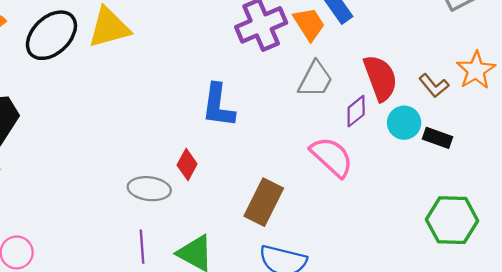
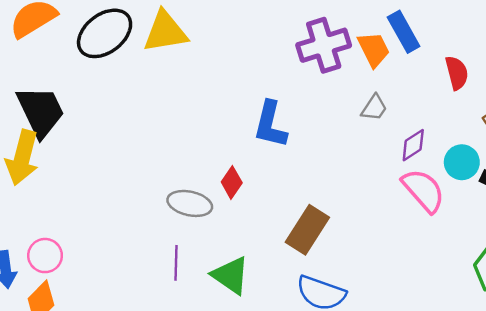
red semicircle: (380, 78) -> (457, 73), moved, size x0.7
gray trapezoid: (315, 79) -> (374, 108), size x0.7
pink semicircle: (332, 157) -> (423, 190), moved

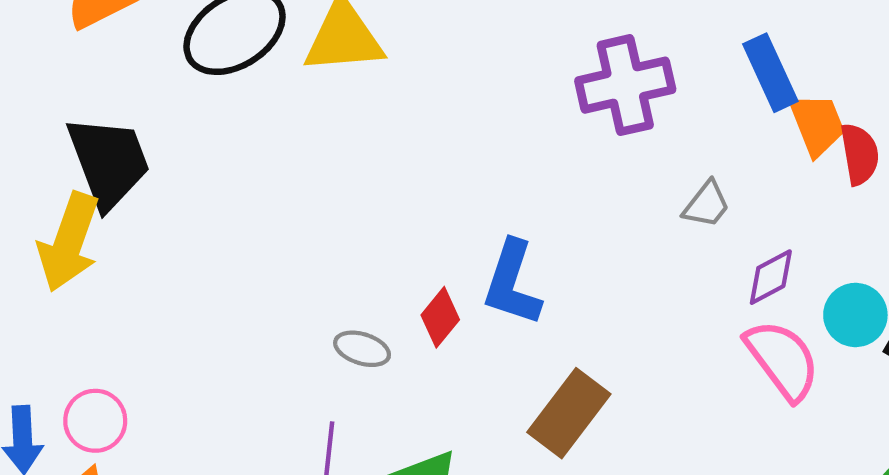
orange trapezoid: (374, 49) -> (817, 124), moved
blue L-shape: (270, 124) -> (512, 283), moved
gray ellipse: (190, 203) -> (362, 349), size x0.7

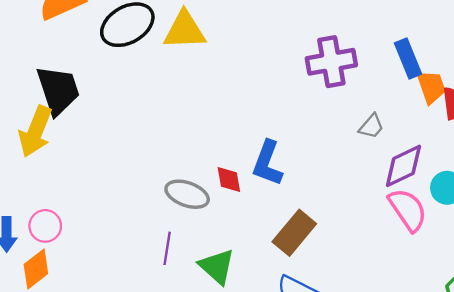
purple diamond: (771, 277) -> (403, 166), size x1.5
red diamond: (440, 317) -> (229, 179), turned -52
gray ellipse: (362, 349) -> (187, 194), size x1.5

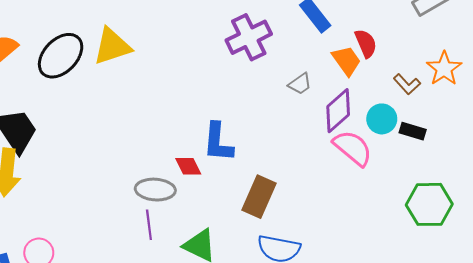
orange trapezoid: (431, 87) -> (346, 61), moved
gray trapezoid: (371, 126) -> (300, 84), turned 30
purple line: (167, 248) -> (149, 225), moved

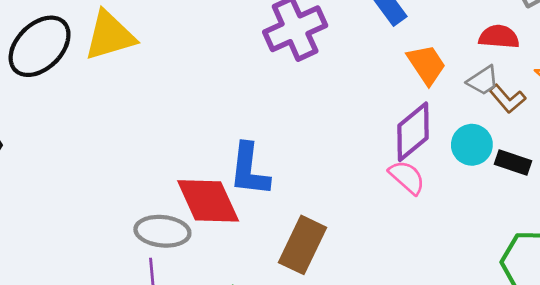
red semicircle: (366, 43) -> (499, 37), moved, turned -64
gray trapezoid: (300, 84) -> (483, 81), moved
pink semicircle: (353, 148) -> (407, 177), moved, size x0.7
red diamond: (188, 166) -> (208, 201), size x1.8

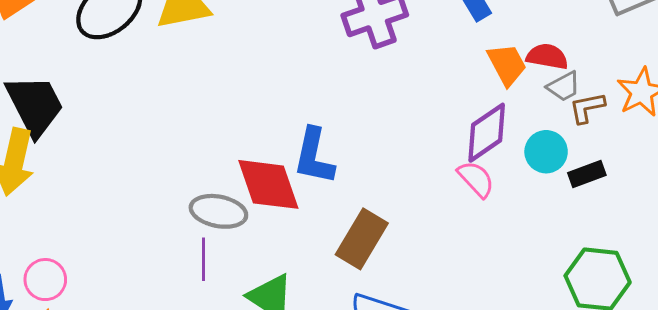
red semicircle: (499, 37) -> (547, 57), moved
brown L-shape: (507, 99) -> (587, 108), turned 114
black rectangle: (513, 163) -> (587, 174), turned -44

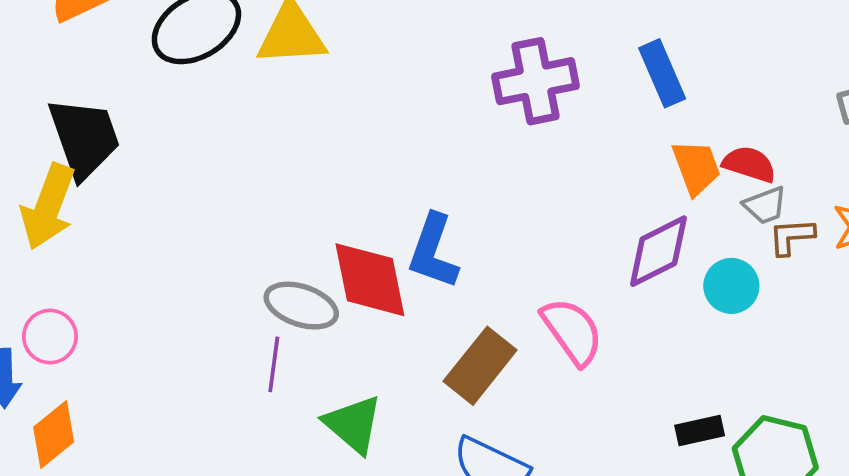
black rectangle: (587, 174) -> (700, 430), moved
pink semicircle: (476, 179) -> (572, 331), moved, size x1.4
pink circle: (45, 280) -> (50, 337), moved

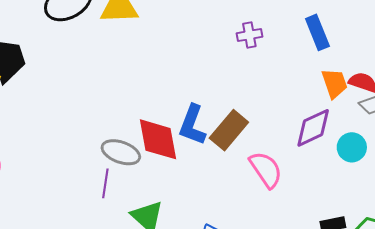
purple cross: (535, 81) -> (249, 35), size x0.6
brown rectangle: (480, 366) -> (229, 130), moved

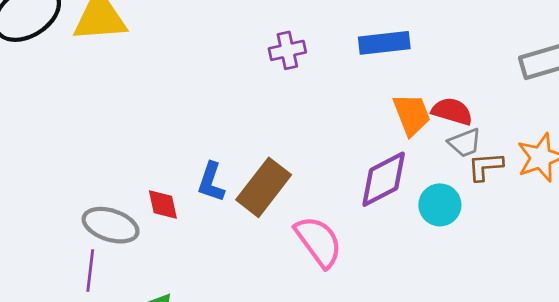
blue rectangle: (317, 32) -> (384, 43), turned -72
blue L-shape: (192, 125) -> (211, 182), size x0.7
red diamond: (158, 139) -> (163, 205), size x0.5

